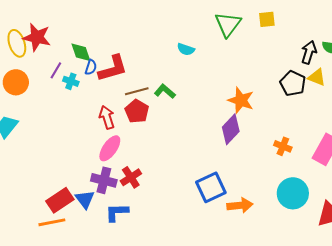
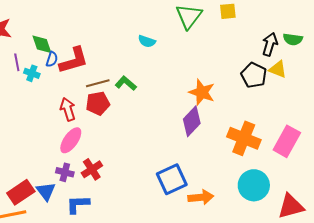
purple line: (56, 70) -> (17, 62), turned -42
red pentagon: (137, 111) -> (98, 103), turned 30
orange cross: (283, 146) -> (244, 138), size x1.8
purple cross: (104, 180) -> (65, 172), size x0.7

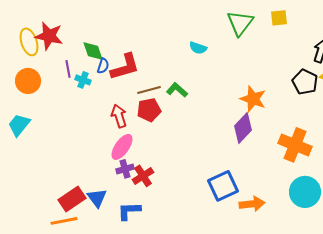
purple cross: (65, 172) -> (125, 169), moved, turned -30

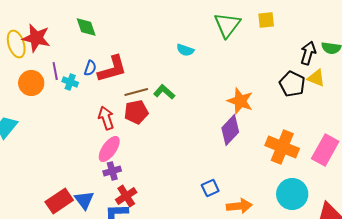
green diamond: (93, 51) -> (86, 27), moved
orange circle: (28, 81) -> (31, 83), moved
red cross: (143, 176) -> (126, 196), moved
blue square: (223, 186) -> (210, 188), size x0.6

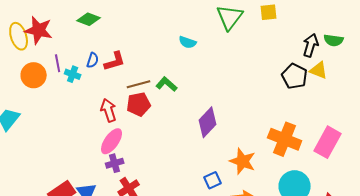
green diamond: (86, 27) -> (89, 19), turned -50
red L-shape: (112, 69) -> (115, 61), size x0.7
orange star: (240, 101) -> (243, 161), moved
purple diamond: (230, 130) -> (208, 122), moved

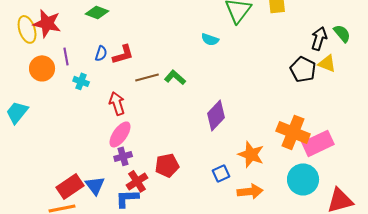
green semicircle: (334, 40) -> (342, 33), turned -138
cyan semicircle: (188, 42) -> (210, 39), moved
cyan cross: (73, 74) -> (81, 81), moved
red pentagon: (139, 104) -> (167, 165), moved
pink rectangle: (328, 142) -> (318, 143), moved, turned 36

